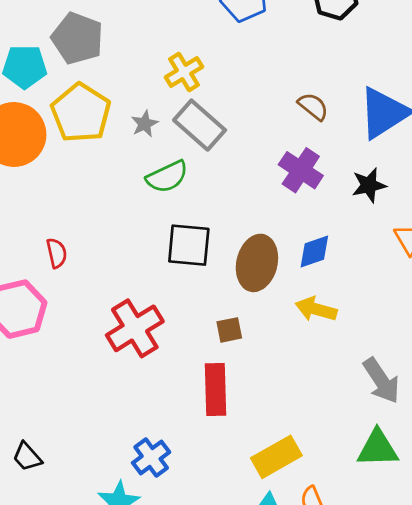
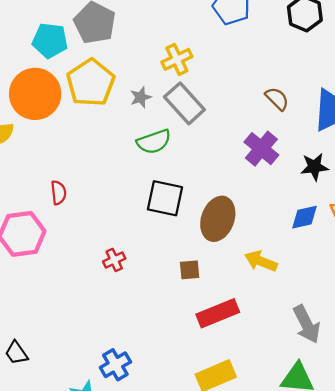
blue diamond: (314, 251) -> (304, 217), moved
red cross: (135, 328) -> (114, 260), size x0.5
red rectangle: (215, 389) -> (218, 313), moved, turned 63

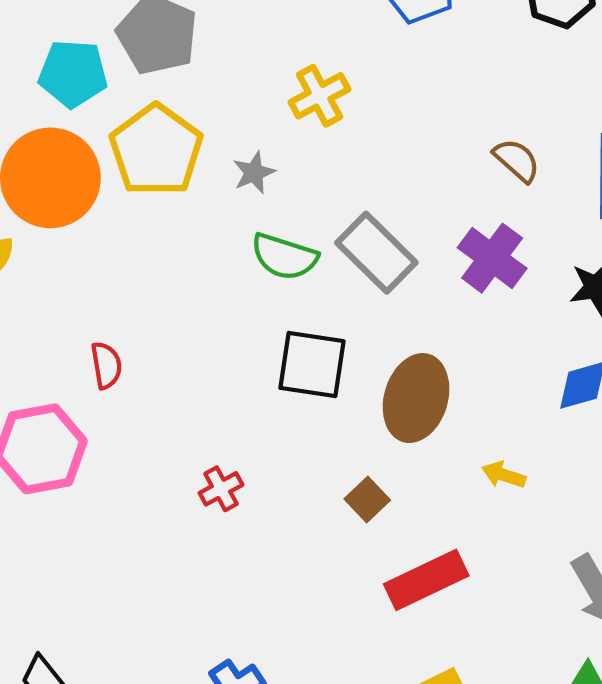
gray rectangle: (184, 103) -> (376, 253), moved
green semicircle: (154, 142) -> (284, 257), turned 40
yellow arrow: (261, 261) -> (504, 475), size x0.7
brown square: (190, 270) -> (367, 499), turned -35

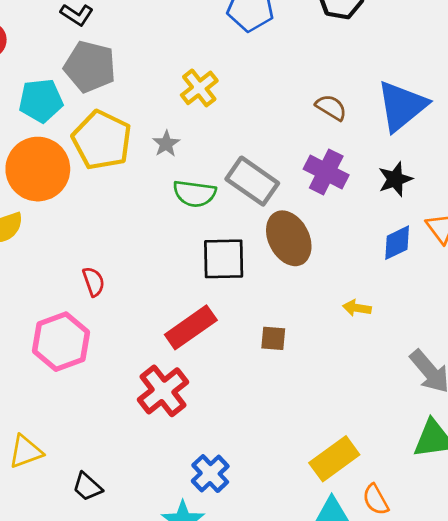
brown ellipse: (416, 398) -> (289, 238), moved, turned -34
red cross: (221, 489) -> (163, 391), moved, size x1.8
brown square: (367, 499) -> (273, 338), turned -32
red rectangle: (426, 580) -> (191, 327), moved

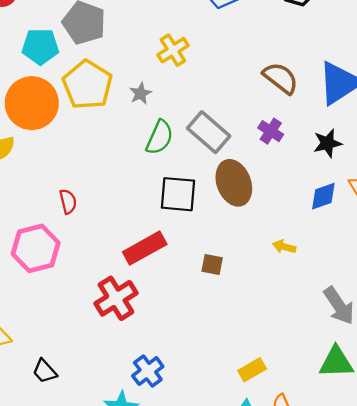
brown semicircle: (331, 107) -> (281, 78), size x1.4
purple cross: (326, 172) -> (271, 131), size x0.7
green semicircle: (194, 194) -> (160, 137), turned -80
yellow rectangle: (334, 459) -> (252, 370), size x0.7

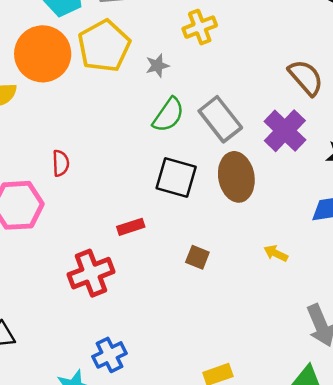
purple cross: (271, 131) -> (285, 131), size x1.6
red rectangle: (145, 248) -> (131, 227), size x0.6

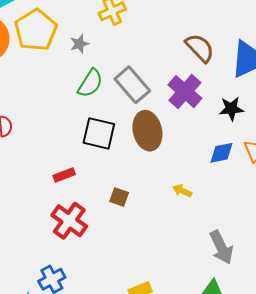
red cross: (91, 273) -> (69, 221), moved, turned -30

